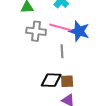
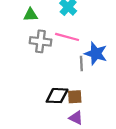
blue star: (79, 31) -> (96, 54), moved
gray line: (62, 51) -> (81, 64), moved

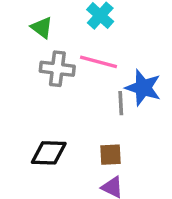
green triangle: (30, 15) -> (42, 28), turned 40
black diamond: (57, 96) -> (49, 153), moved

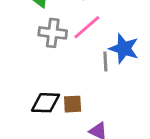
pink line: (98, 62) -> (87, 27), turned -56
brown square: (111, 155) -> (73, 104), moved

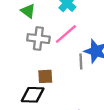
brown square: (73, 104) -> (45, 76), moved

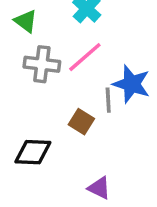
brown square: (45, 76) -> (81, 122), moved, turned 35

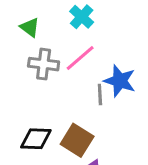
brown square: (81, 122) -> (77, 140), moved, size x1.5

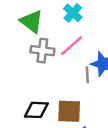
green triangle: (30, 27) -> (32, 21), size x1.5
brown square: (77, 140) -> (69, 111), turned -30

